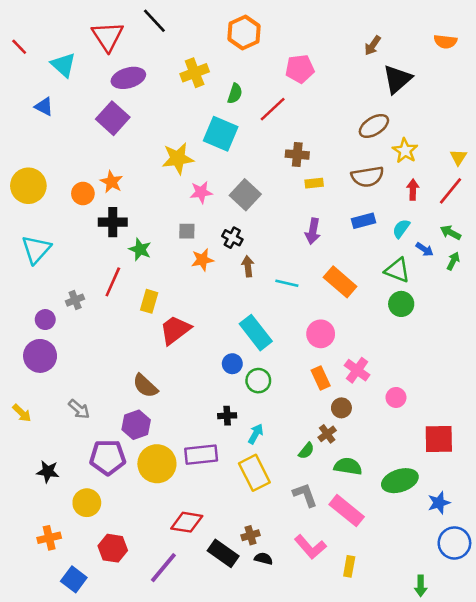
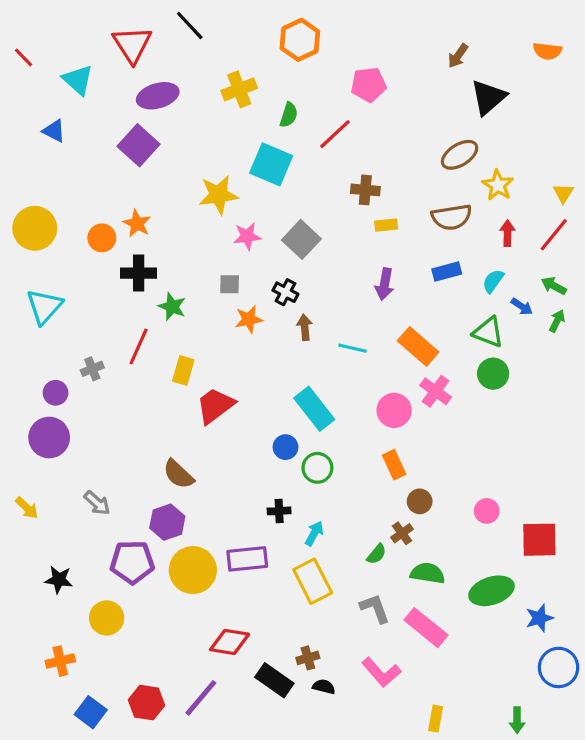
pink cross: (357, 370) -> (436, 391), moved
pink circle: (396, 397) -> (487, 511), moved
red hexagon: (113, 548) -> (147, 703), moved
yellow rectangle: (349, 566) -> (436, 719), moved

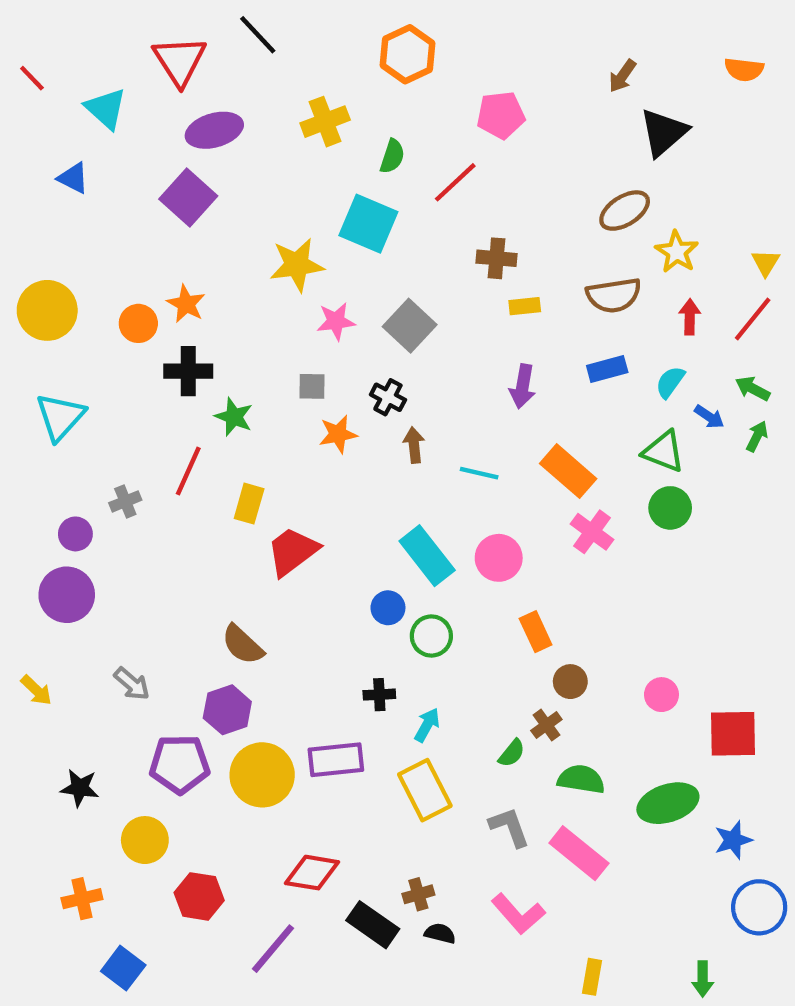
pink circle: (394, 410) -> (499, 558), moved
red hexagon: (147, 703) -> (199, 896), moved

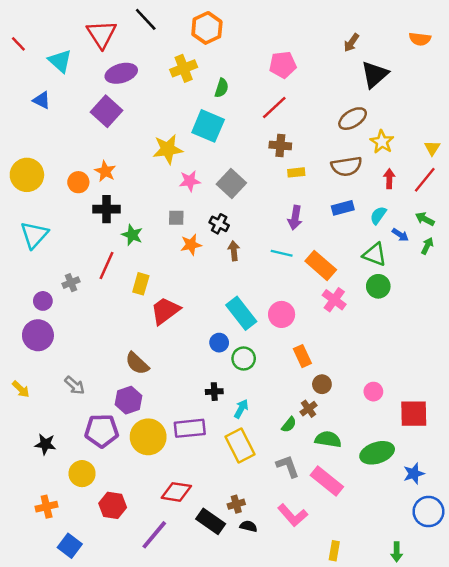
orange hexagon: (408, 54) -> (207, 28), moved
red line: (455, 182) -> (274, 108), moved
cyan line: (479, 473) -> (282, 253), moved

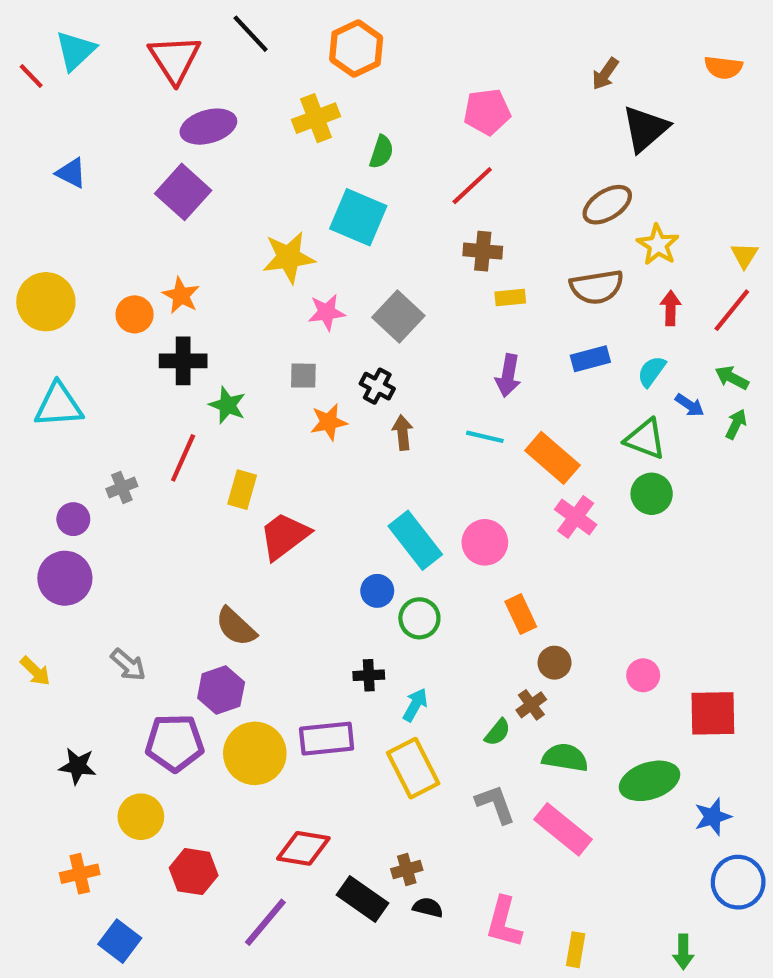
cyan triangle: (60, 61) -> (75, 51), moved, turned 35
cyan triangle: (34, 235) -> (59, 405), turned 44
pink L-shape: (293, 515) -> (504, 922), moved, turned 56

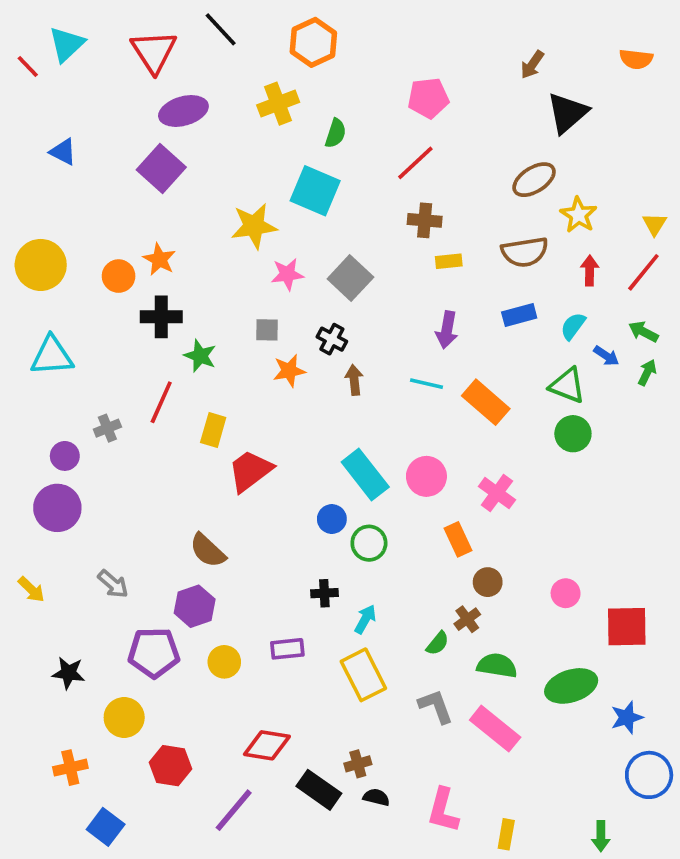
pink cross: (576, 517) -> (497, 493), moved
purple rectangle: (327, 739) -> (287, 649), size x0.7
yellow circle: (255, 753) -> (224, 662), size x0.6

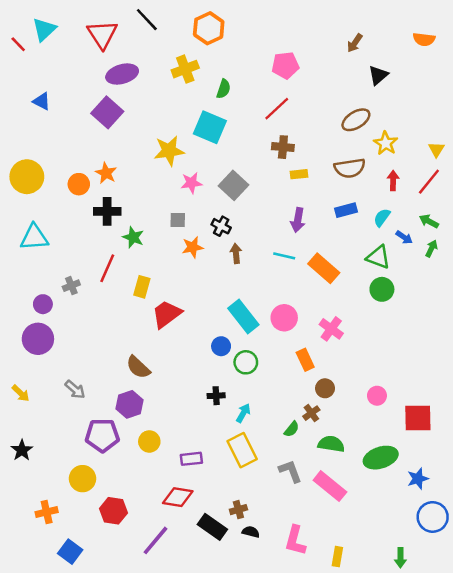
black triangle: (567, 113) -> (378, 75), size x0.7
purple rectangle: (287, 649) -> (191, 459), moved
black star: (68, 673) -> (22, 450), moved, turned 30

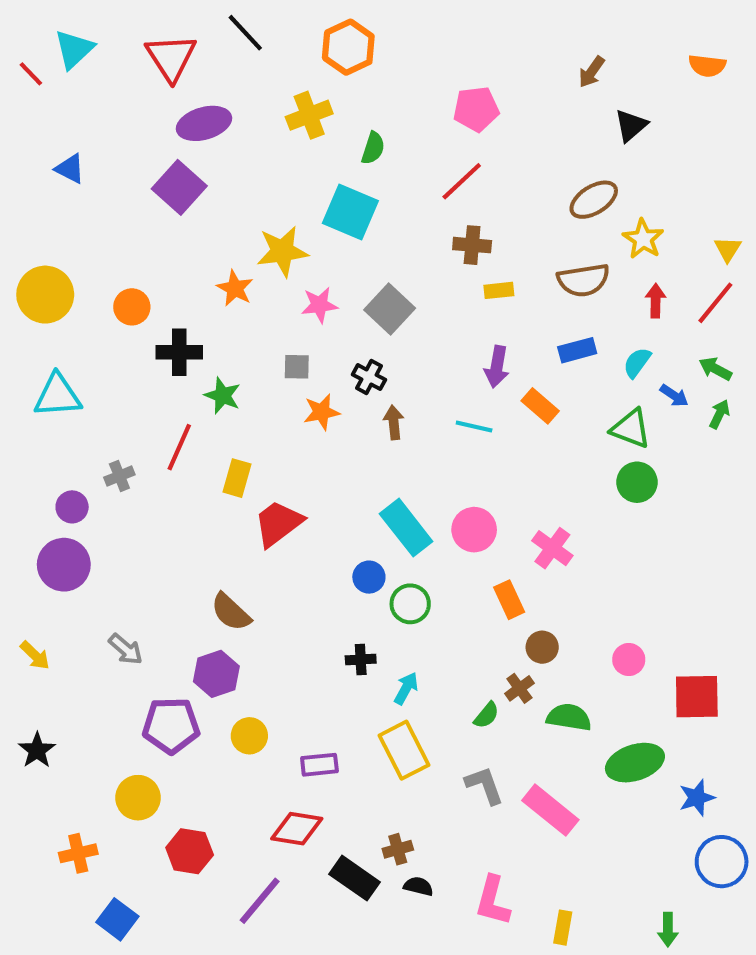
orange star: (106, 173) -> (235, 288), moved
orange rectangle: (324, 268) -> (540, 406), moved, size x0.7
green semicircle: (331, 444) -> (569, 717), moved

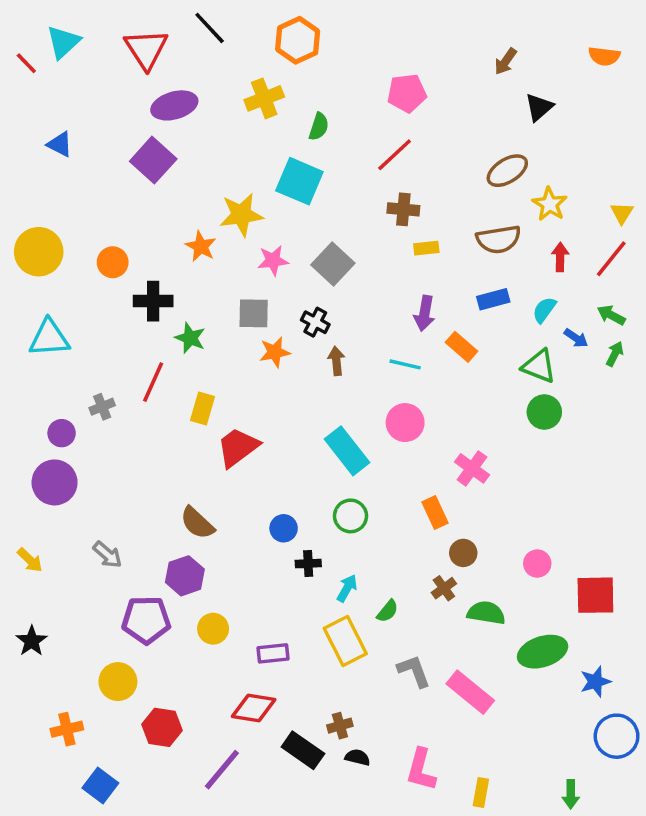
gray square: (297, 367) -> (254, 313), size x1.4
pink circle: (474, 530) -> (405, 423), moved
blue circle: (369, 577) -> (284, 528), moved
green semicircle: (486, 715) -> (387, 611), moved

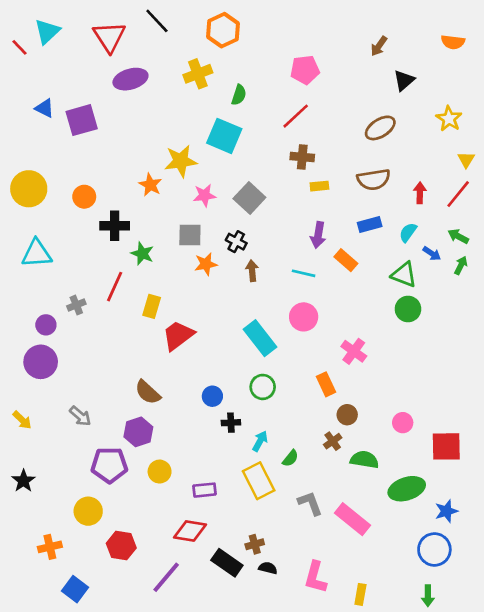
purple square: (153, 160) -> (82, 120), moved, turned 32
yellow star: (550, 204) -> (449, 119), moved
blue circle: (617, 736) -> (434, 549), moved

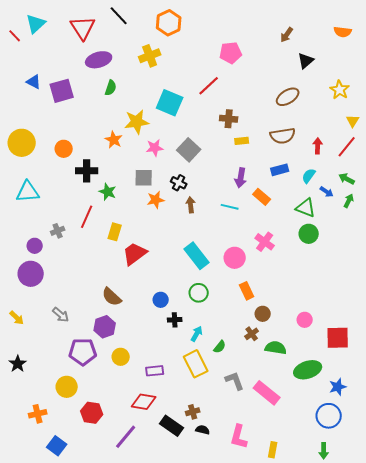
green semicircle: (239, 95) -> (111, 88), moved
red line: (296, 116) -> (209, 86), moved
pink circle: (304, 317) -> (235, 258), moved
pink cross: (354, 351) -> (265, 242), moved

